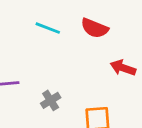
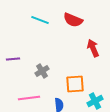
red arrow: (123, 68) -> (93, 48), turned 48

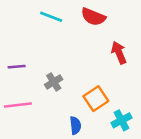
orange square: (75, 84) -> (96, 99), turned -30
pink line: (29, 98) -> (18, 105), moved

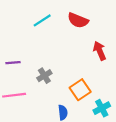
cyan line: (51, 17) -> (42, 20), turned -54

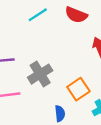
gray cross: (44, 76) -> (40, 74), size x1.5

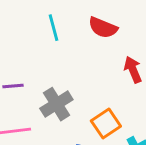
cyan line: (38, 15) -> (53, 28), turned -72

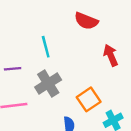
cyan line: (53, 28) -> (46, 47), moved

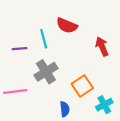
red semicircle: (86, 21) -> (67, 26), moved
purple line: (13, 69) -> (20, 49), moved

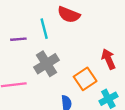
red arrow: (102, 46) -> (108, 59), moved

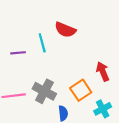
gray cross: (46, 64) -> (44, 91), moved, turned -30

